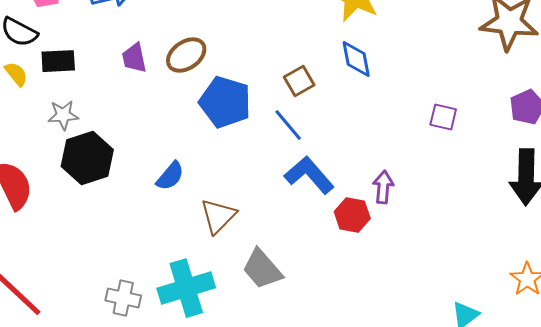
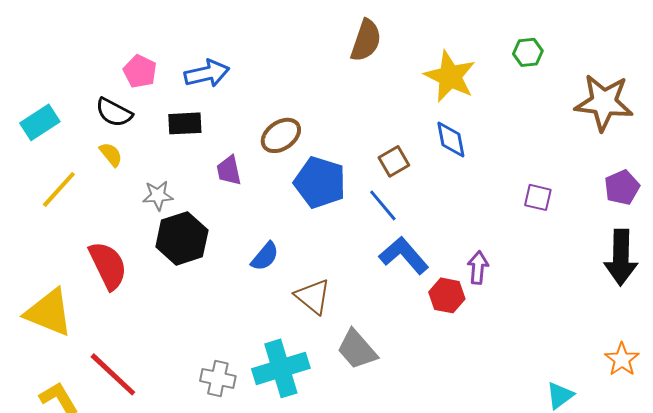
purple trapezoid: (134, 58) -> (229, 170), moved
black rectangle: (58, 61) -> (185, 123), moved
brown triangle: (218, 216) -> (313, 296), turned -36

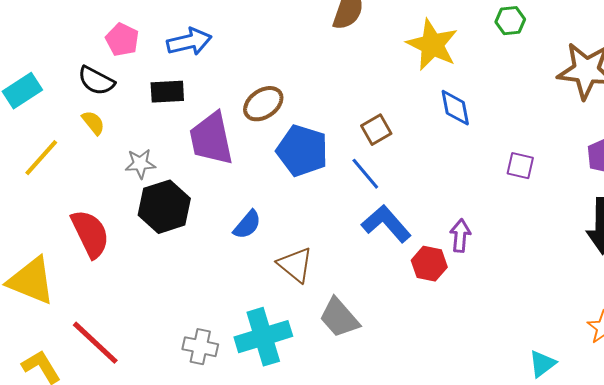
blue diamond: (451, 139) -> (455, 108), moved
purple trapezoid: (229, 170) -> (211, 139), size x1.8

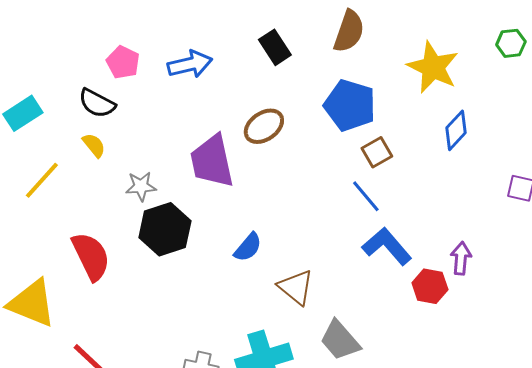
black rectangle: (167, 92) -> (275, 47), moved, turned 60
blue diamond: (455, 108) -> (456, 130), turned 54
blue pentagon: (302, 151) -> (350, 105), moved

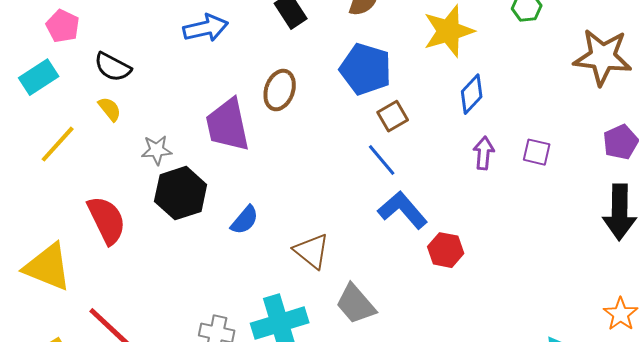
pink pentagon: (123, 62) -> (63, 26), moved
yellow star: (433, 67) -> (449, 31), turned 30
brown ellipse: (264, 126) -> (280, 90), turned -36
blue semicircle: (248, 247) -> (245, 220), moved
purple arrow: (461, 258) -> (484, 153), moved

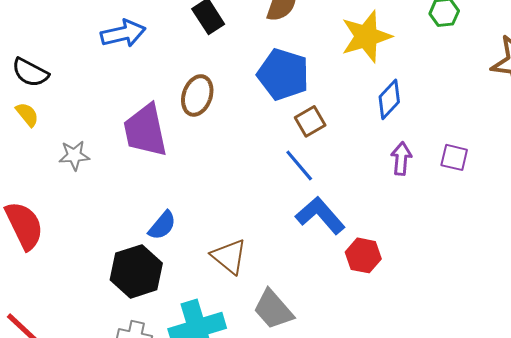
black hexagon: (181, 193) -> (136, 271), moved

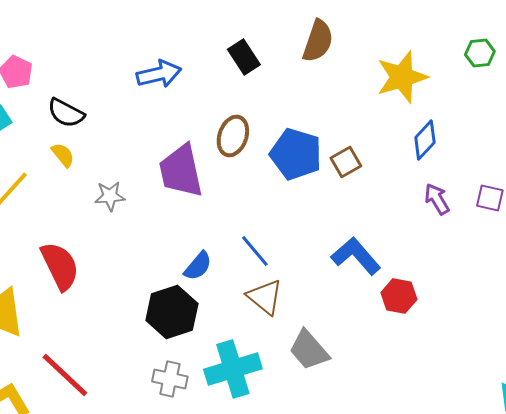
blue pentagon: (283, 74) -> (296, 154), moved
purple arrow: (401, 158) -> (437, 199), turned -36
blue line: (299, 165) -> (255, 251), moved

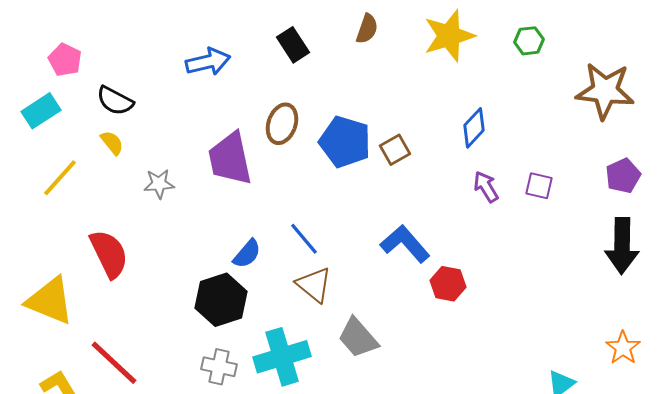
brown semicircle: (318, 41) -> (367, 29), size x0.7
yellow star: (402, 77) -> (449, 36), moved

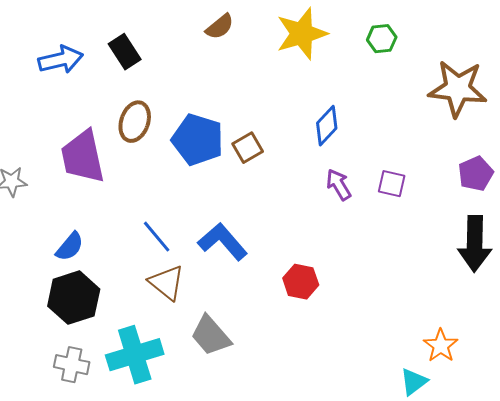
brown semicircle: (367, 29) -> (220, 27), turned 32
black rectangle: (293, 45) -> (125, 52), moved
blue L-shape: (405, 244) -> (223, 242), moved
blue semicircle: (247, 254) -> (70, 247), moved
orange star: (623, 348) -> (441, 346), moved

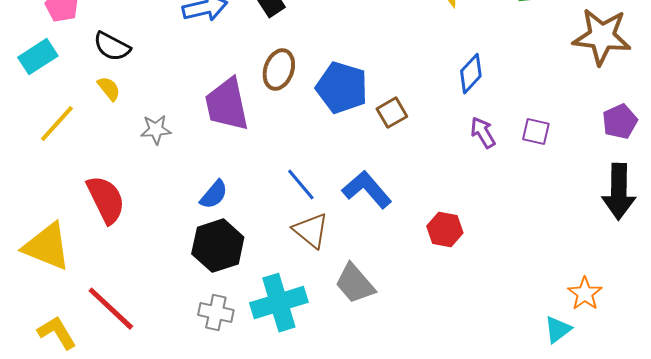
brown square: (248, 148) -> (392, 113), moved

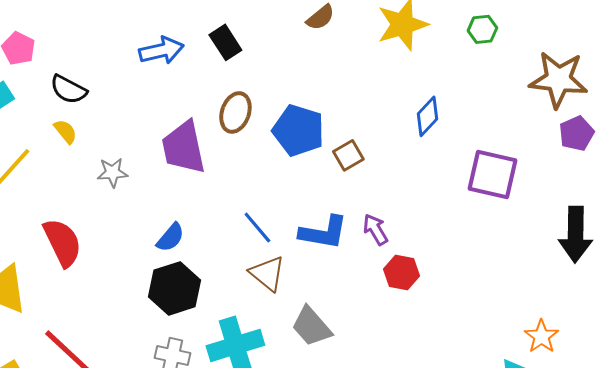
purple pentagon: (620, 122) -> (576, 133), moved
purple square: (536, 132) -> (492, 174), size x1.8
purple arrow: (483, 133) -> (375, 229), moved
blue L-shape: (367, 190) -> (323, 232), turned 141

